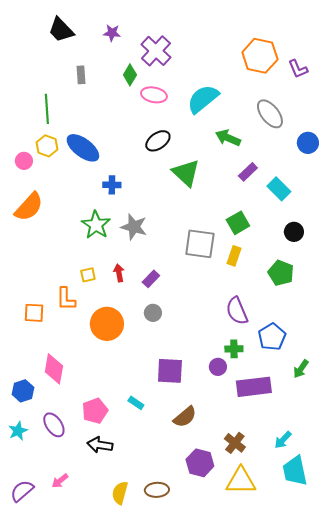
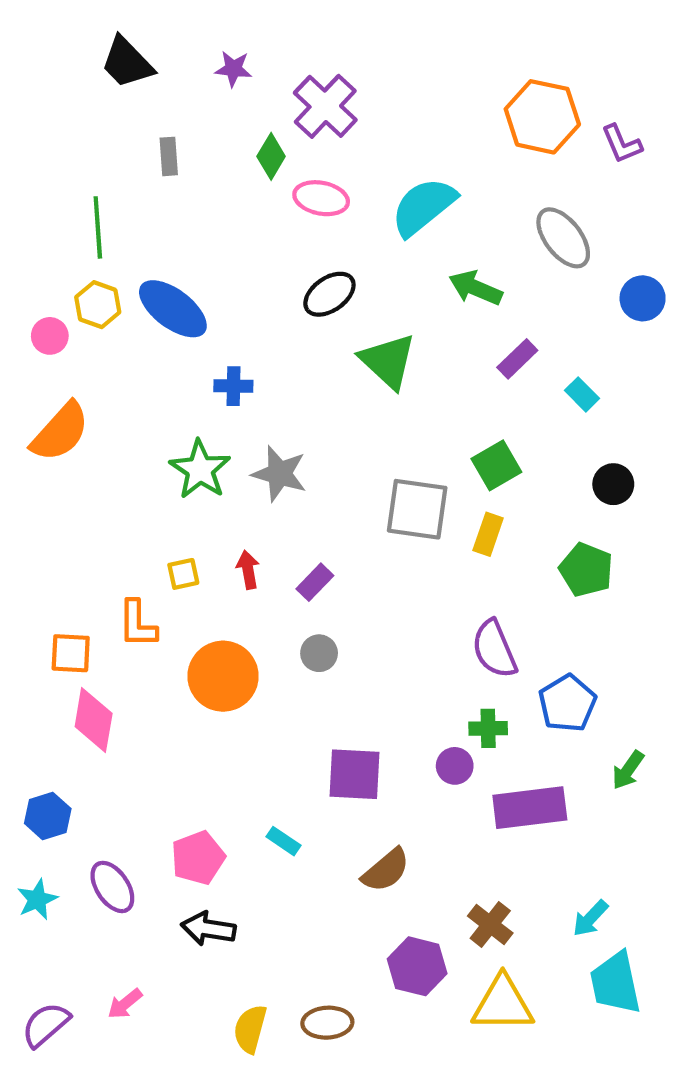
cyan rectangle: (279, 189) -> (582, 394), size x0.7
pink diamond: (54, 369) -> (94, 720), moved

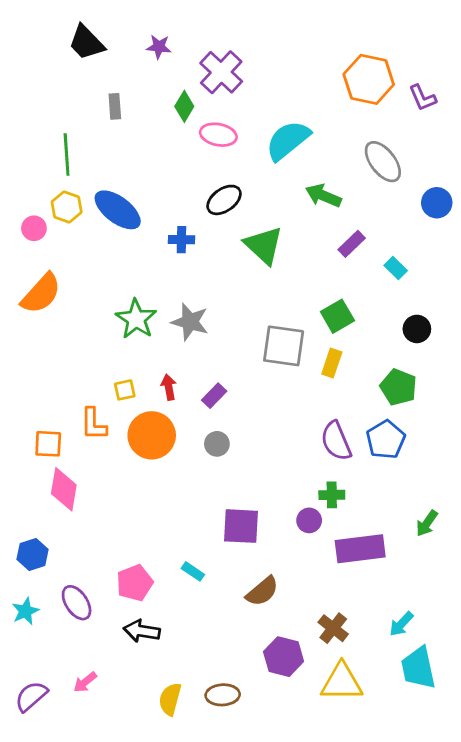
blue cross: (233, 386) -> (181, 240), moved
orange circle: (223, 676) -> (152, 435), moved
blue pentagon: (567, 703) -> (386, 440), moved

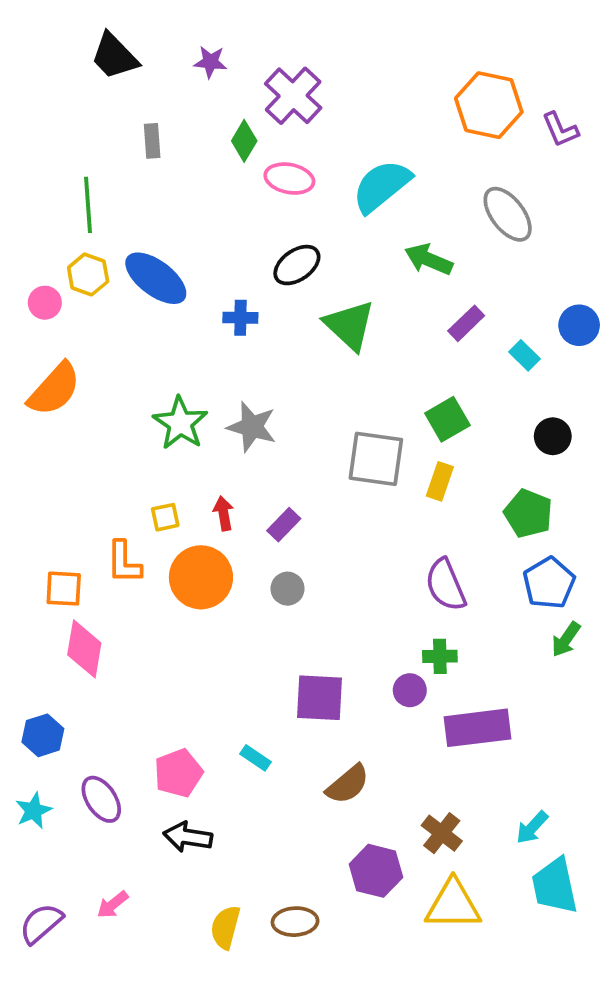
blue circle: (437, 203) -> (579, 325), moved
blue pentagon: (386, 440) -> (549, 583), moved
green arrow: (427, 523) -> (566, 639), moved

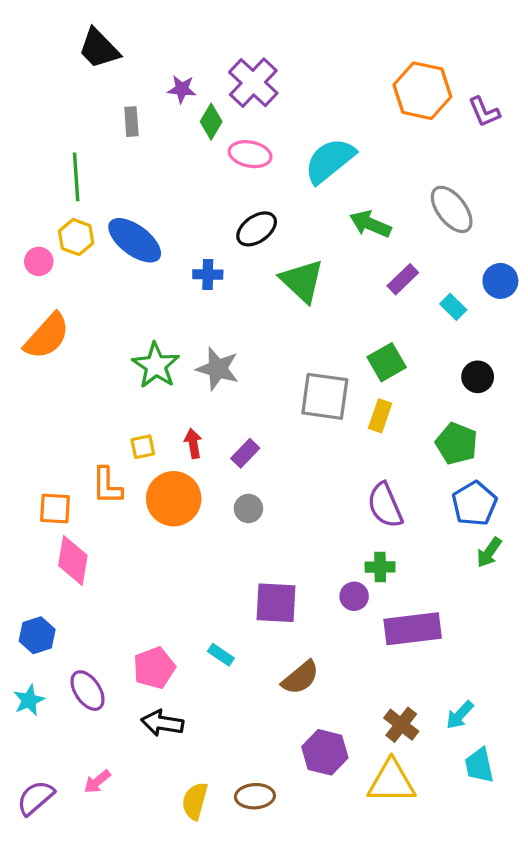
purple star: (210, 62) -> (182, 89), moved
gray ellipse: (508, 214) -> (452, 209), moved
brown cross: (442, 833) -> (401, 725), moved
cyan trapezoid: (555, 886) -> (479, 765), size x0.7

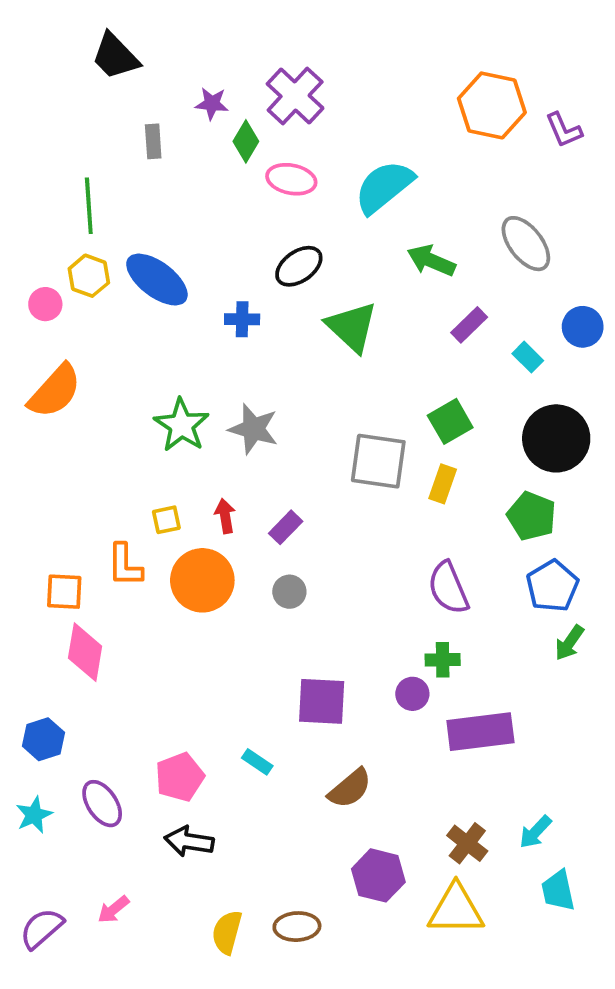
black circle: (478, 377) -> (556, 438), size x1.8

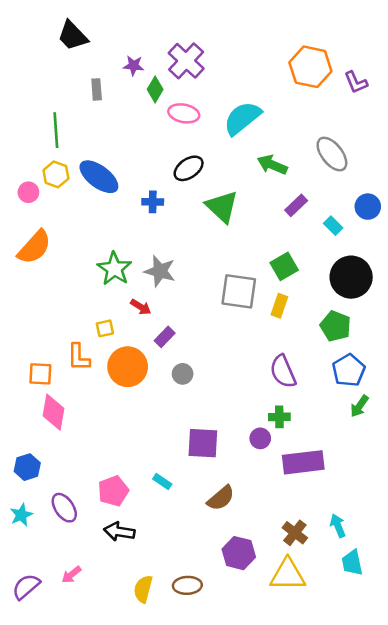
red arrow: (225, 516) -> (141, 307), moved, turned 132
purple rectangle: (286, 527) -> (165, 337), moved
cyan arrow: (535, 832) -> (338, 526), turned 115

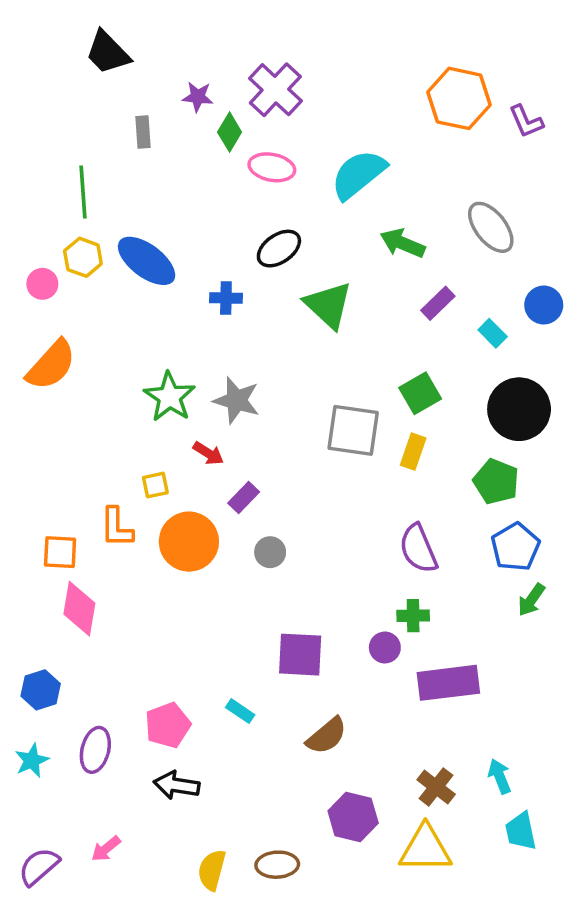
purple ellipse: (64, 508) -> (95, 750), turned 48

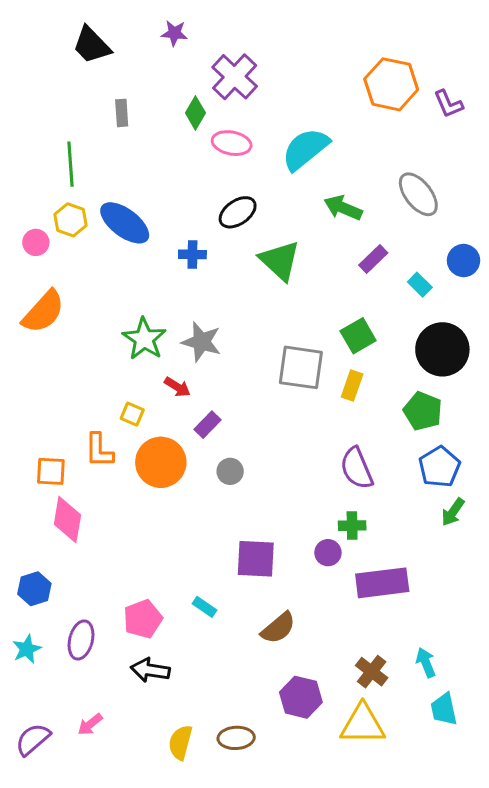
purple star: (198, 97) -> (174, 33), moved
yellow square: (155, 485) -> (132, 414), turned 35

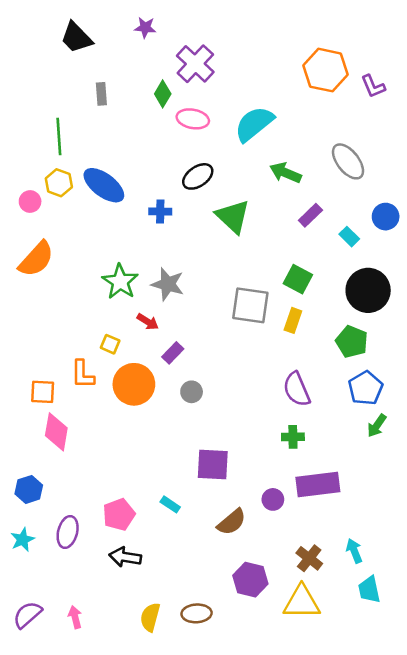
green square: (358, 336) -> (298, 279), turned -32
purple circle: (328, 553) -> (273, 499), moved
pink arrow: (90, 724) -> (75, 617), moved, turned 115

